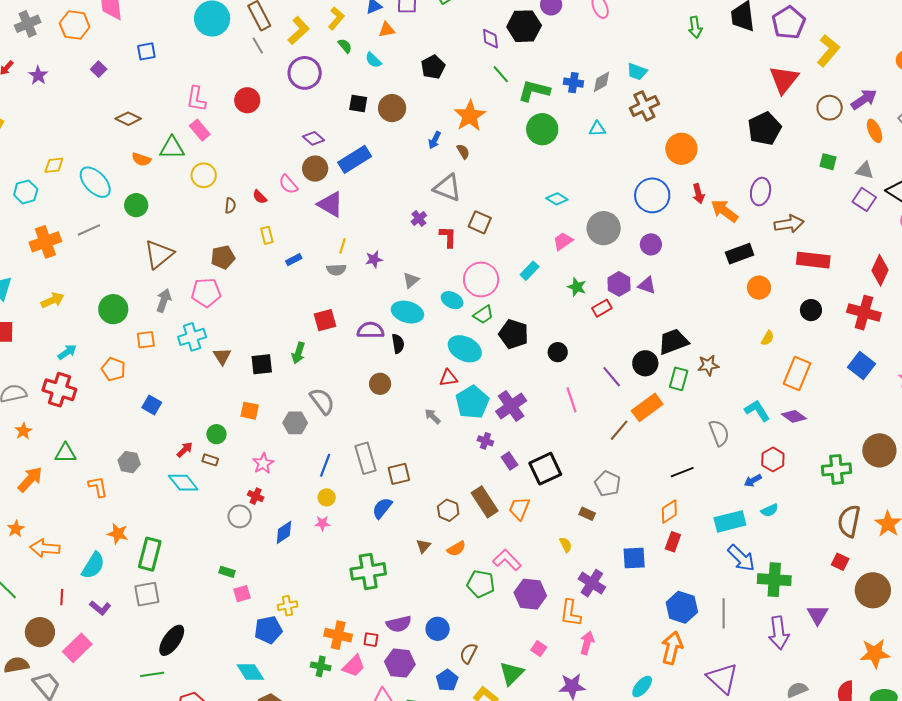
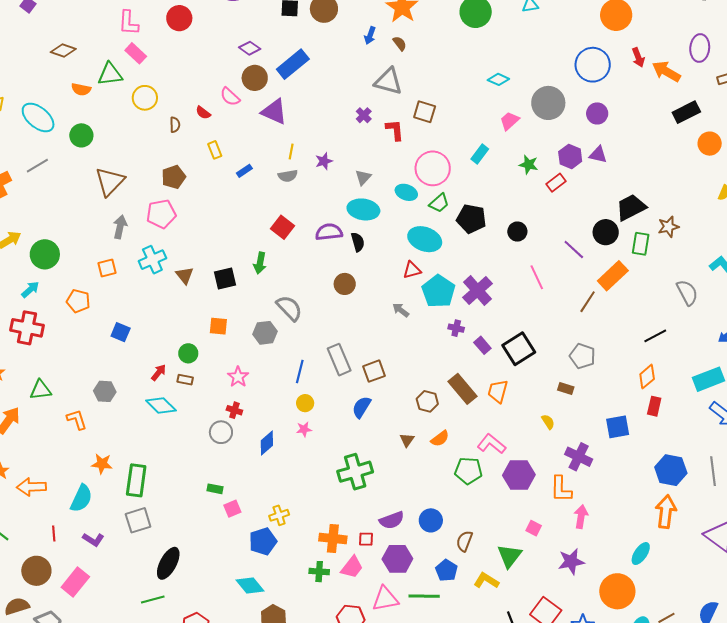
green circle: (113, 309) -> (45, 254), moved
red square: (325, 320) -> (282, 227), turned -30

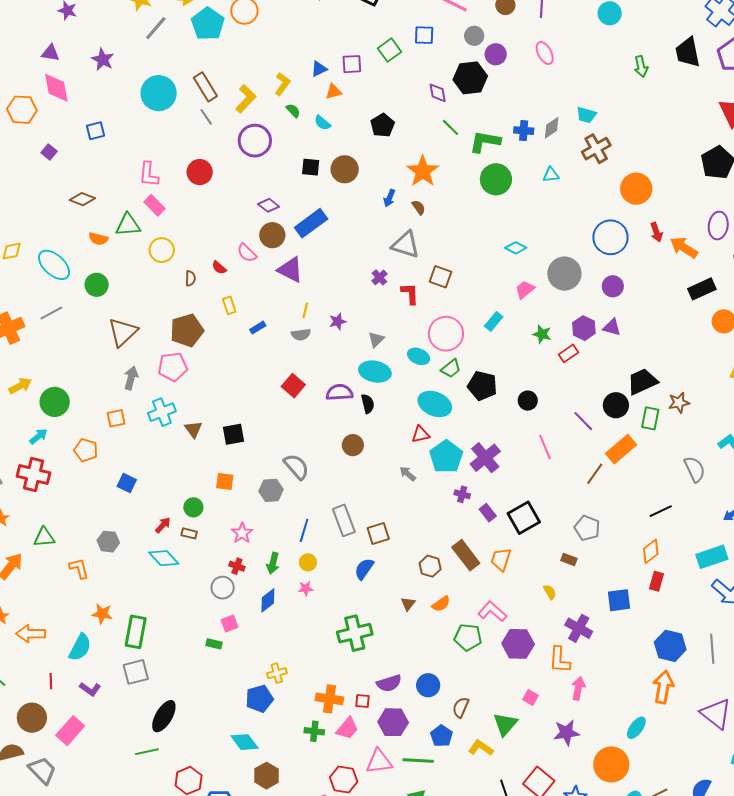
brown pentagon: (174, 177) -> (187, 330), size x1.4
green arrow: (260, 263) -> (273, 563), moved
pink square: (232, 509) -> (229, 623), moved

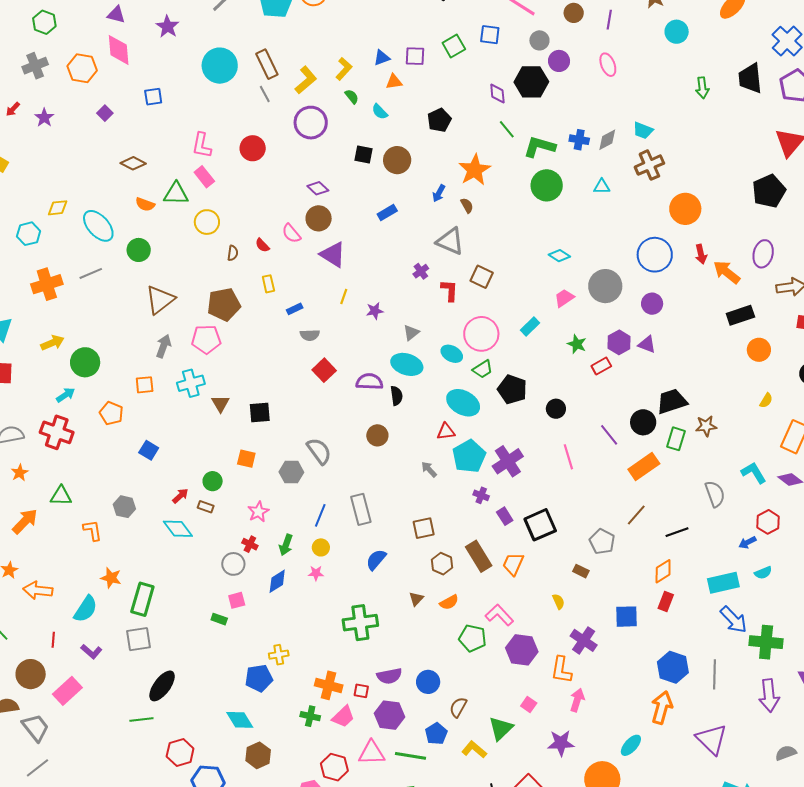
blue rectangle: (311, 223) -> (387, 213), moved, size x0.6
gray semicircle: (301, 334) -> (310, 335), moved
brown line: (595, 474) -> (636, 515), moved
brown square: (378, 534) -> (424, 528), moved

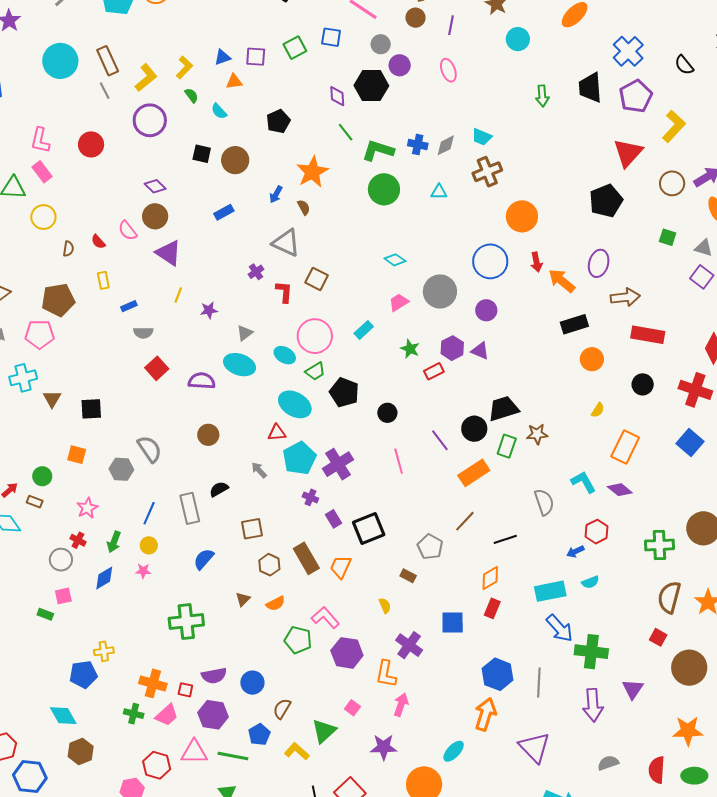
black semicircle: (396, 396) -> (219, 489), moved, turned -114

